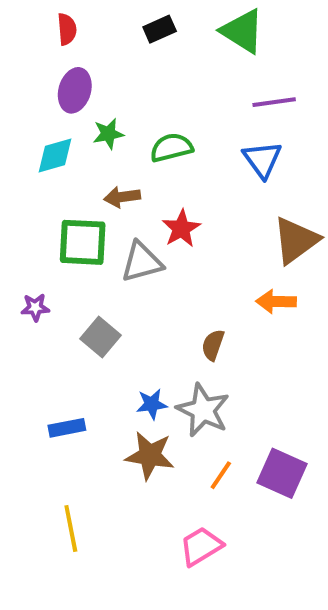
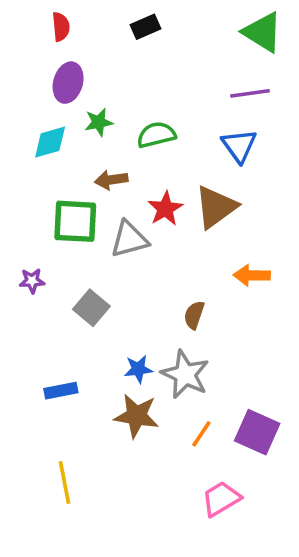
green triangle: (243, 31) -> (263, 32), moved
brown triangle: (296, 240) -> (216, 207), moved
pink trapezoid: (201, 546) -> (221, 499), moved

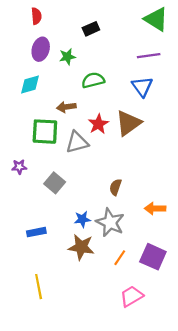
black rectangle: (146, 27) -> (91, 29), moved
green star: (99, 122) -> (67, 57), moved
orange arrow: (252, 275) -> (155, 209), moved

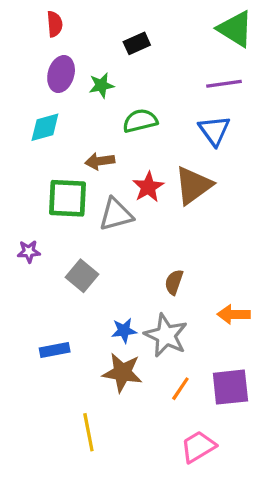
purple square: (153, 257) -> (230, 387), turned -30
yellow line: (39, 287) -> (88, 432), moved

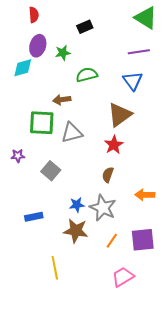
cyan diamond: (45, 127) -> (23, 68), moved
red star: (148, 187) -> (114, 145), moved

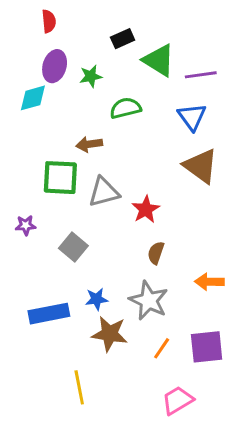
green triangle: (146, 18) -> (159, 60), moved
brown triangle: (120, 115) -> (201, 166), moved, turned -48
red star: (114, 145) -> (146, 209), moved
blue star: (77, 205) -> (97, 299), moved
blue rectangle: (34, 217) -> (49, 314), size x1.5

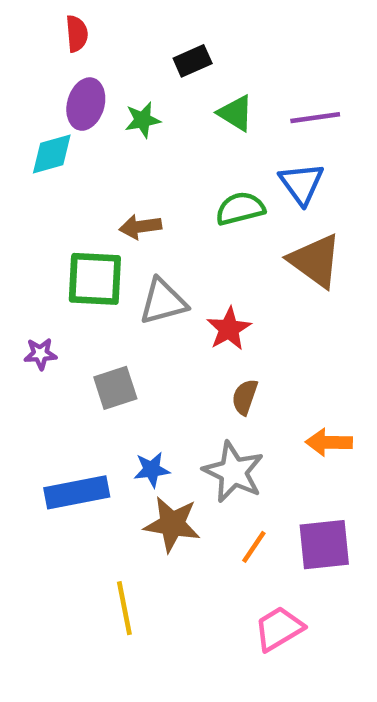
green triangle: (159, 60) -> (236, 113), moved, size x0.7
green semicircle: (125, 108) -> (240, 208), moved
gray square: (73, 247) -> (115, 388), turned 32

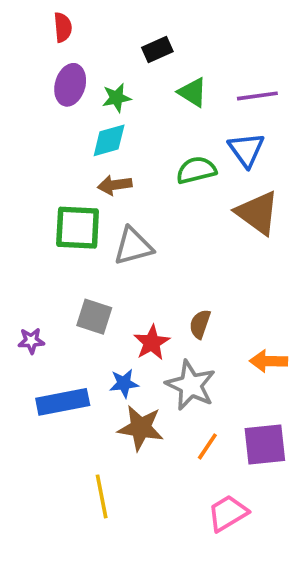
cyan diamond: (52, 154) -> (109, 140), moved
red star: (229, 329) -> (152, 343), moved
purple star: (40, 354) -> (31, 341), moved
gray square: (115, 388) -> (94, 317), turned 36

